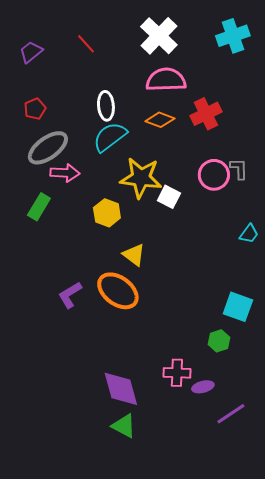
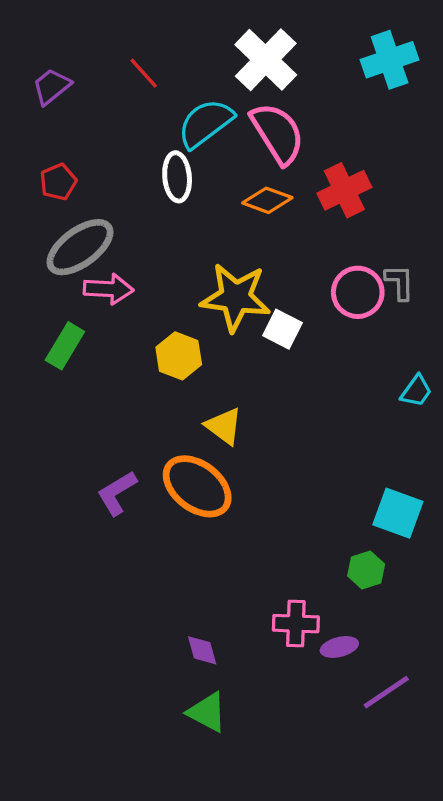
pink semicircle: (166, 80) -> (277, 133), turned 60
cyan semicircle: (110, 137) -> (205, 123), moved
purple diamond: (121, 389) -> (202, 650), size x0.5

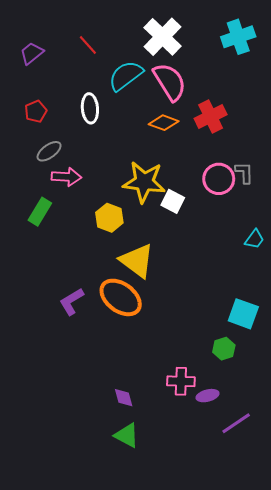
white ellipse: (177, 177) -> (90, 108), moved
gray ellipse: (80, 247) -> (49, 151), size x0.6
yellow triangle: (224, 426) -> (137, 261), size x1.5

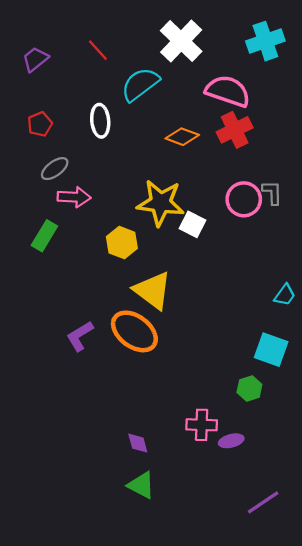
pink semicircle: (170, 82) -> (228, 91), moved, turned -39
cyan trapezoid: (255, 239) -> (285, 295), moved
purple line: (236, 423) -> (263, 502), moved

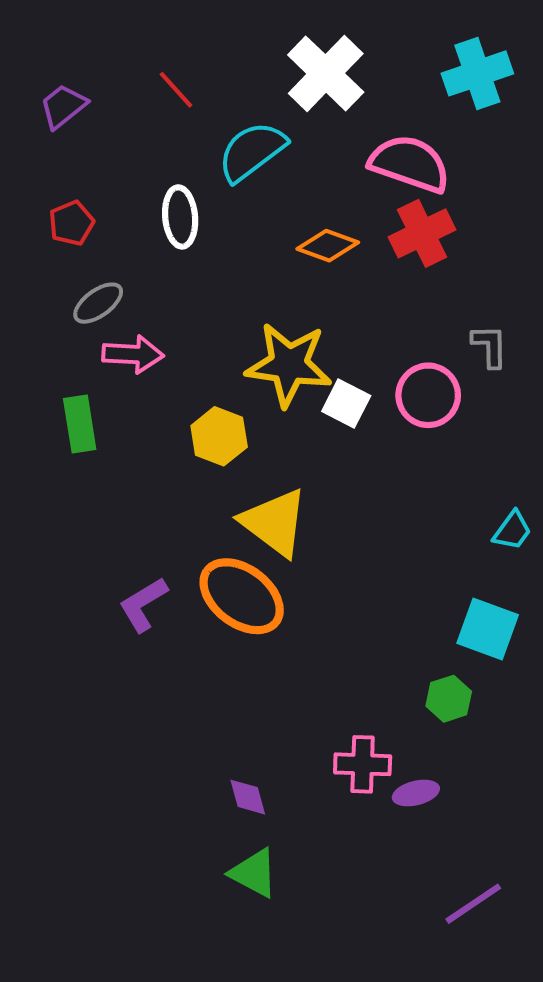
pink circle: (244, 199) -> (428, 395), moved
green rectangle: (44, 236) -> (80, 424), turned -40

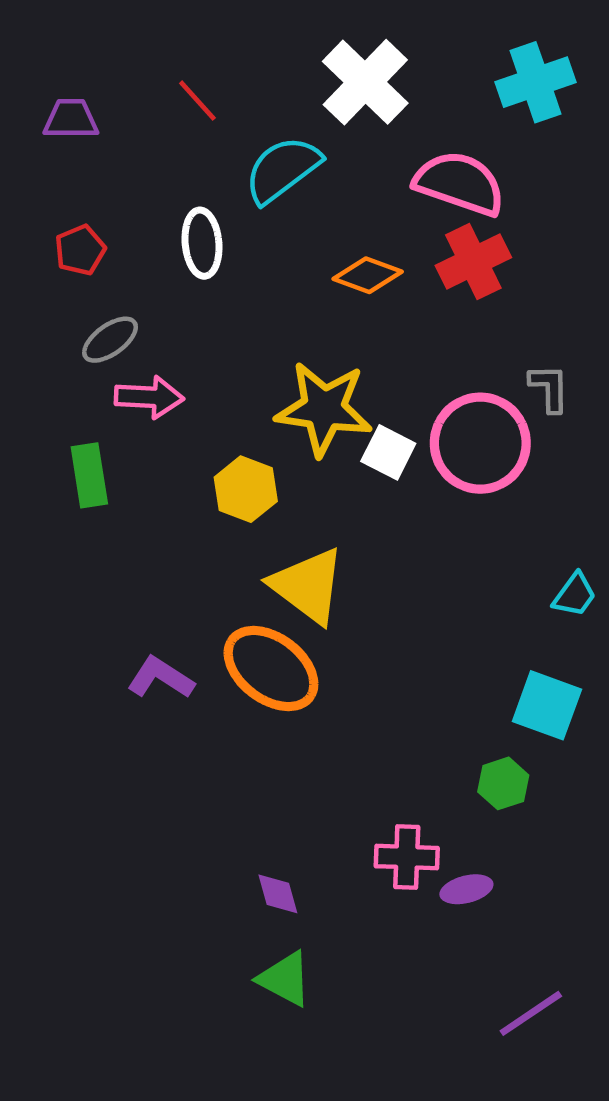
purple trapezoid: (63, 106) -> (71, 119), turned 39
pink circle: (428, 395) -> (480, 443), size x1.4
purple L-shape: (143, 604) -> (161, 678), turned 64

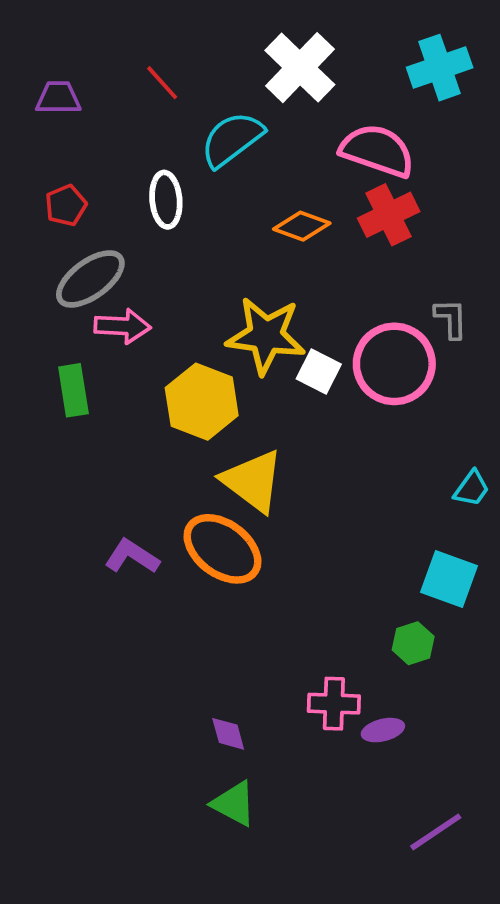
gray ellipse: (110, 340) -> (90, 279), size x1.5
yellow hexagon: (246, 489) -> (202, 402), size x1.4

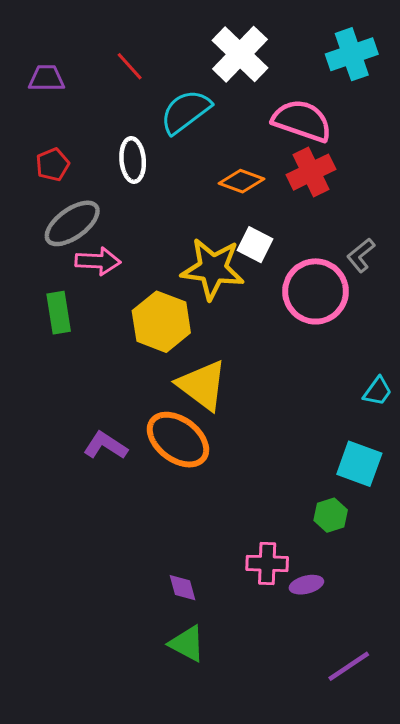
gray L-shape: (451, 319) -> (361, 255), turned -128
white square: (319, 371) -> (255, 245), moved

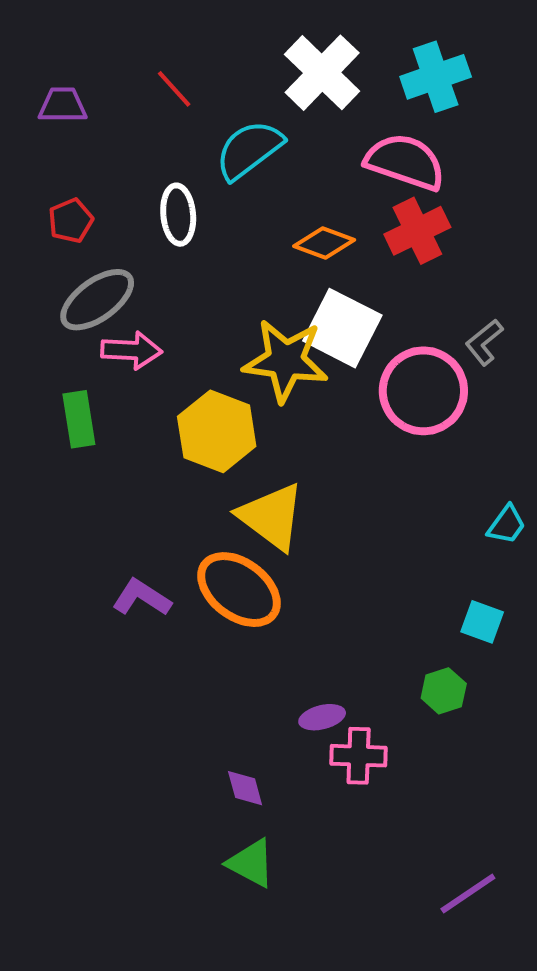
cyan cross: (352, 54) -> (436, 77), moved
white square: (255, 245) -> (342, 328), size x1.6
cyan square: (359, 464) -> (482, 622), size x0.7
purple ellipse: (306, 585) -> (322, 717), moved

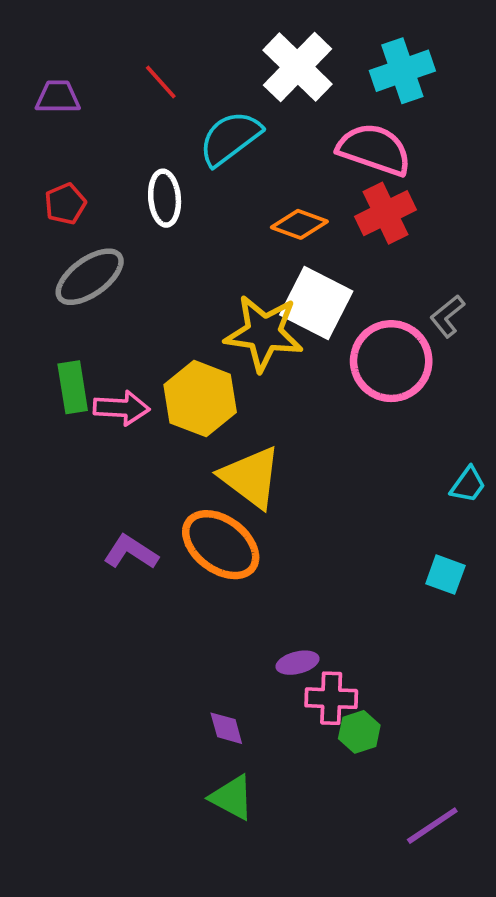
pink arrow: (132, 350) -> (121, 408), moved
green hexagon: (444, 691) -> (359, 732), moved

